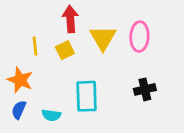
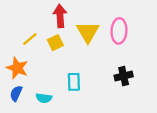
yellow line: (35, 46) -> (30, 39), turned 56
cyan rectangle: (87, 96) -> (74, 82), size x0.7

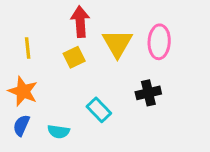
yellow line: (30, 39) -> (28, 48), moved, turned -56
black cross: (124, 76) -> (148, 93), moved
cyan rectangle: (74, 82) -> (99, 110), turned -42

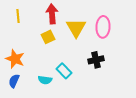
yellow line: (28, 48) -> (18, 16), moved
cyan semicircle: (59, 132) -> (45, 80), moved

